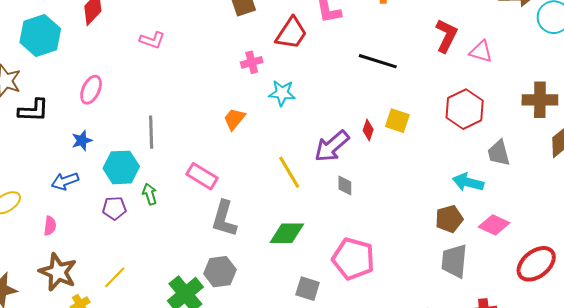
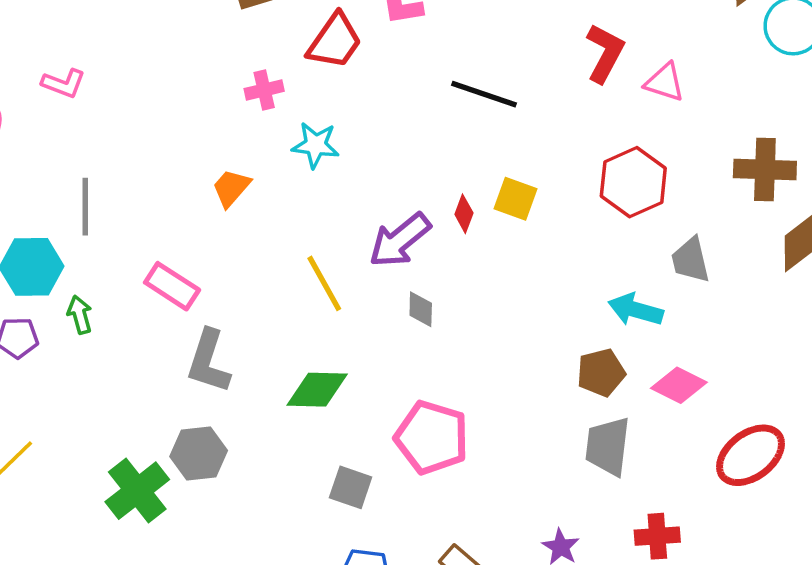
pink L-shape: (152, 40) -> (64, 83), moved

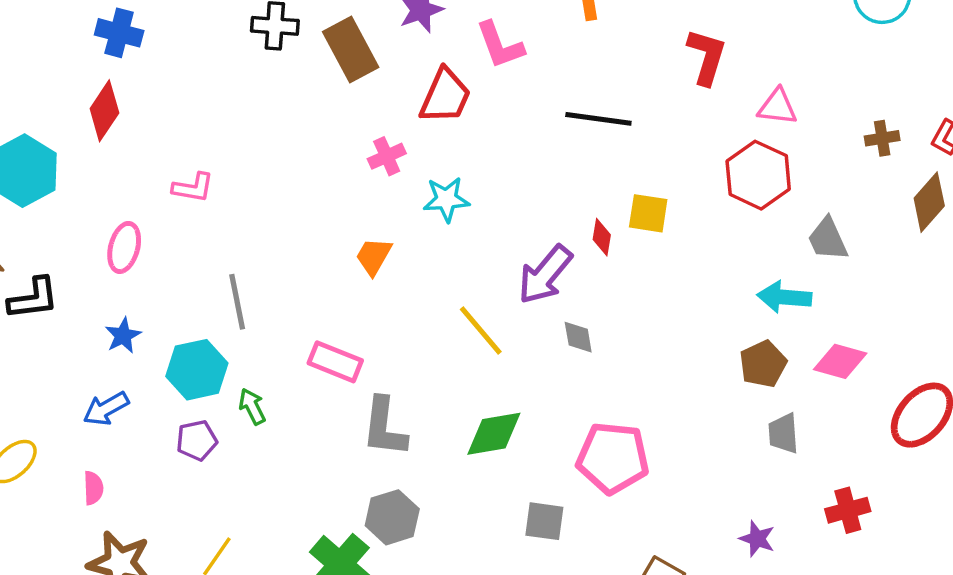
pink triangle: (665, 82) -> (778, 107), moved
brown cross: (765, 170) -> (882, 138), size x0.6
gray trapezoid: (608, 446) -> (783, 433), size x0.7

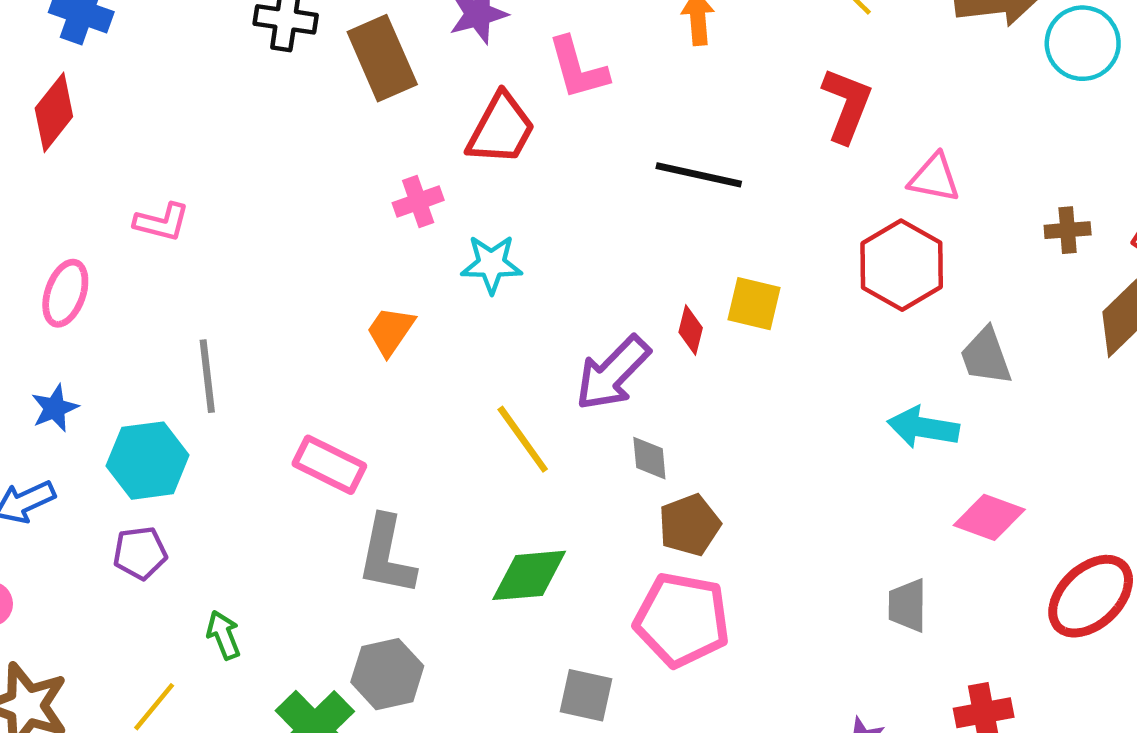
brown pentagon: (763, 364) -> (689, 525), moved
green arrow: (252, 406) -> (224, 635), moved

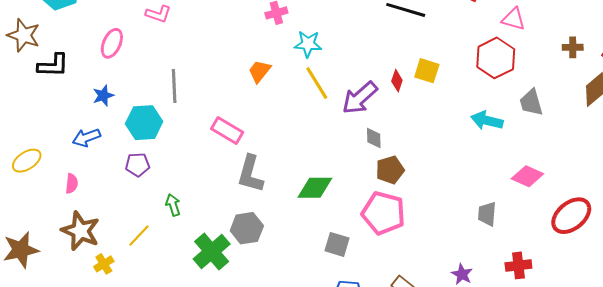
cyan arrow: (923, 427) -> (487, 120), moved
yellow line: (523, 439) -> (317, 83), moved

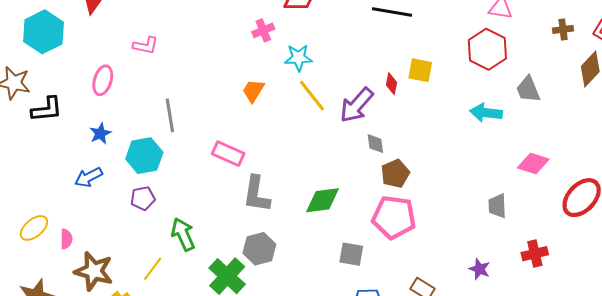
yellow ellipse: (27, 161) -> (34, 228), moved
pink semicircle: (72, 184) -> (66, 239), moved
green arrow: (173, 205) -> (183, 234), size x1.5

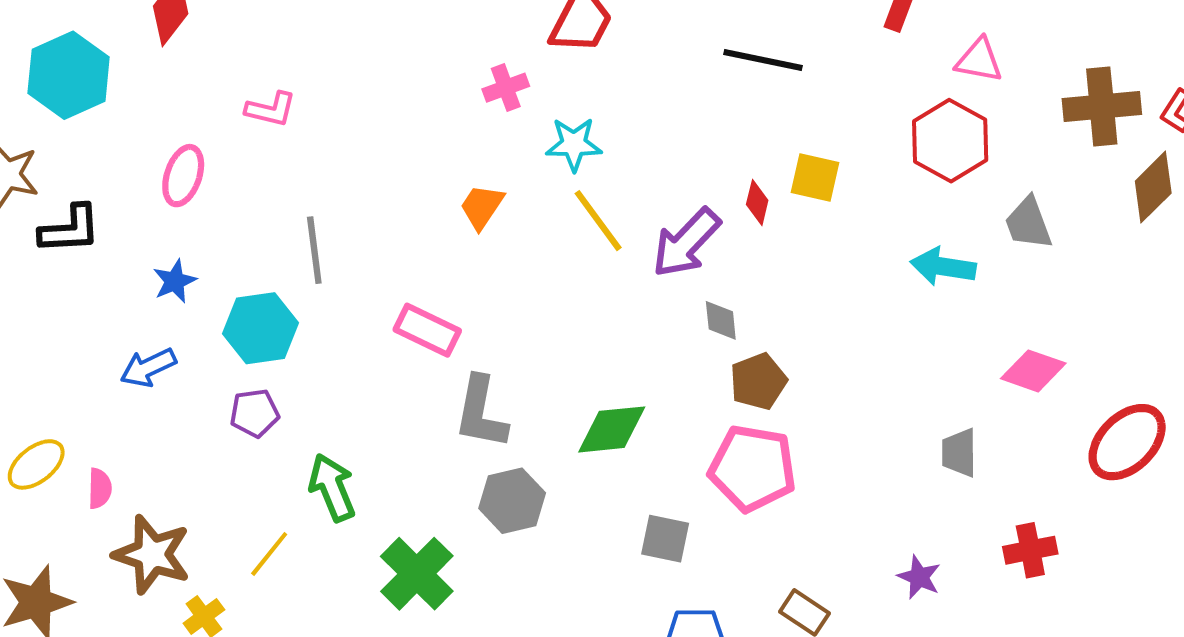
brown cross: (563, 29) -> (1102, 107), size x1.8
gray hexagon: (259, 249) -> (512, 501), moved

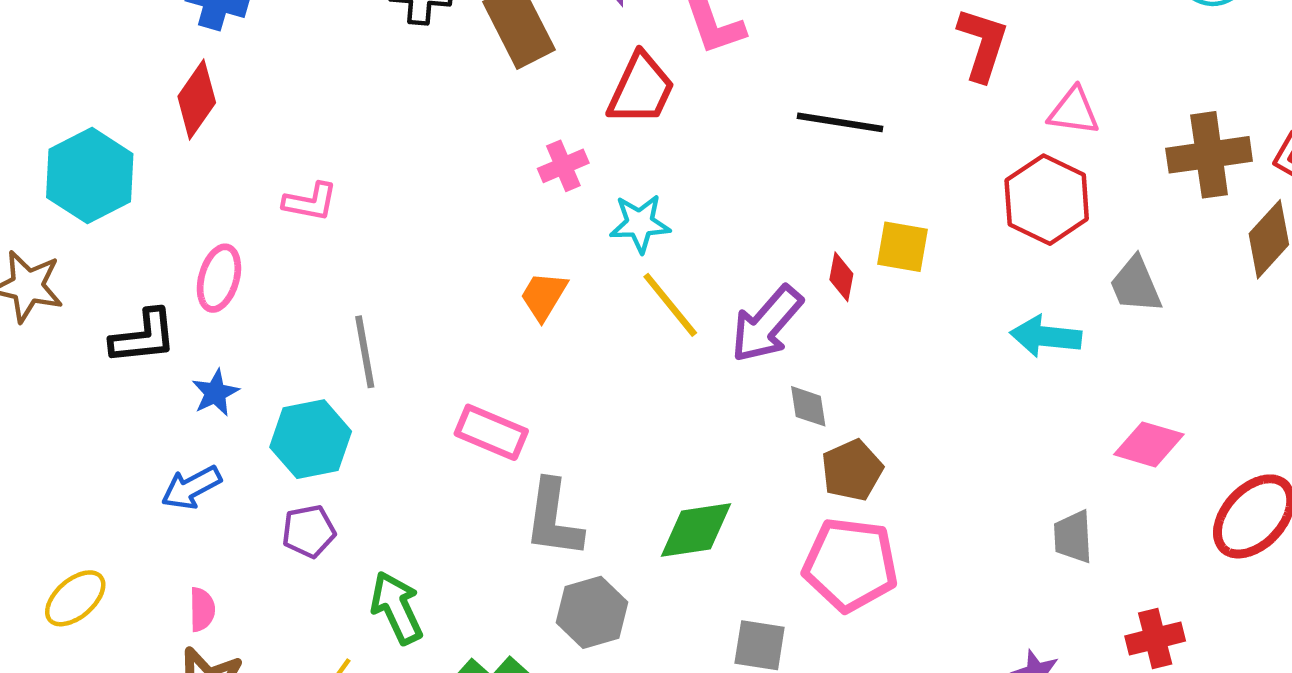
black L-shape: (70, 229) -> (143, 337), moved
pink semicircle: (100, 488) -> (202, 609), moved

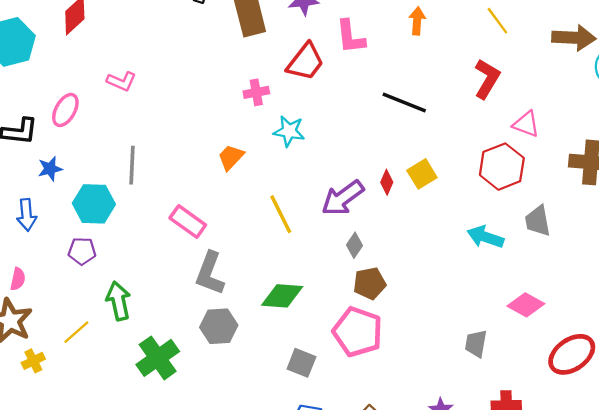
yellow square: (903, 247) -> (422, 174), turned 36
yellow line: (670, 305) -> (281, 214), moved
gray diamond: (808, 406) -> (355, 245), turned 30
blue arrow: (191, 488) -> (27, 215), turned -80

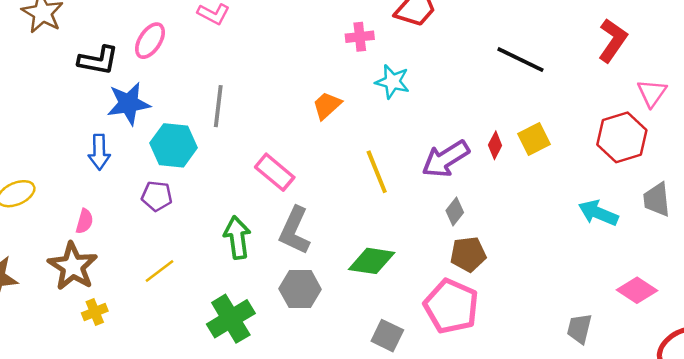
pink triangle: (526, 124) -> (652, 93), turned 40
blue star: (50, 169) -> (129, 104), size x1.6
green arrow: (118, 301) -> (237, 237), moved
yellow line: (76, 332) -> (159, 271), moved

